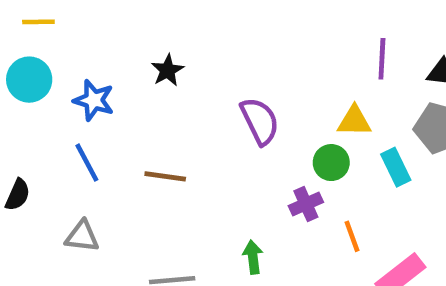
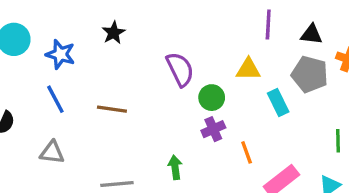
green circle: (331, 163) -> (212, 98), moved

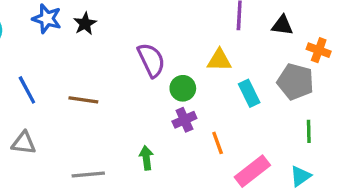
blue star: (60, 54) -> (47, 19), moved
gray pentagon: (310, 74) -> (295, 82), moved

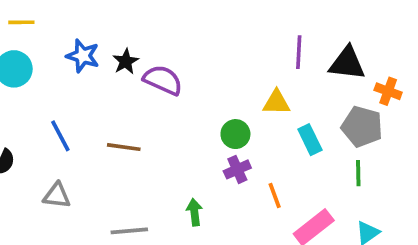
black triangle: (282, 25) -> (347, 63), size x1.5
purple semicircle: (151, 60) -> (163, 80), moved, turned -40
green line: (309, 131) -> (358, 173), moved

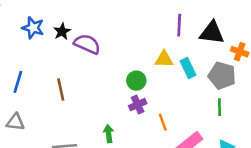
blue line: (60, 136) -> (18, 82), turned 45
cyan rectangle: (310, 140) -> (188, 68), moved
brown line: (124, 147) -> (61, 89), turned 70

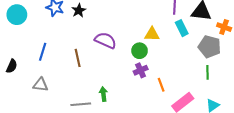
purple semicircle: (87, 44) -> (105, 40), moved
yellow triangle: (164, 59) -> (152, 34), moved
cyan rectangle: (188, 68) -> (182, 28), moved
green arrow: (109, 134) -> (103, 94), moved

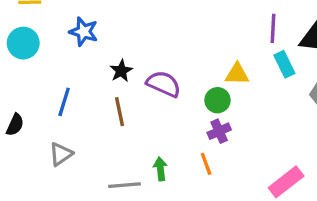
black star: (79, 11) -> (121, 71), moved
gray triangle: (41, 85) -> (61, 154), turned -42
orange line: (161, 85) -> (206, 164), moved

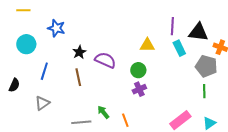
cyan circle: (23, 43) -> (26, 44), moved
yellow triangle: (237, 74) -> (147, 45), moved
orange line: (206, 164) -> (125, 120), moved
green arrow: (160, 169) -> (103, 112), turned -32

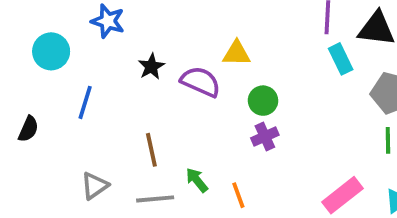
yellow triangle: (147, 45) -> (237, 53), moved
brown line: (78, 77) -> (151, 150), moved
gray triangle: (42, 103) -> (95, 186), moved

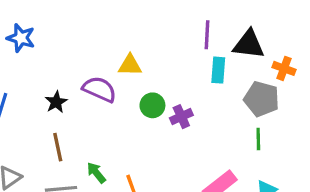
cyan rectangle: (341, 59) -> (218, 70), turned 30
black star: (151, 67) -> (56, 102), moved
purple cross: (265, 137) -> (181, 117), moved

